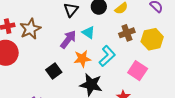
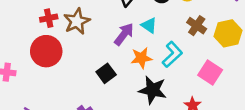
brown cross: (127, 33) -> (197, 26), turned -35

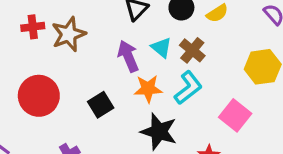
brown cross: (197, 26) -> (192, 50), moved
purple arrow: (124, 34) -> (128, 56), turned -65
red circle: (46, 51) -> (39, 96), moved

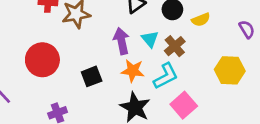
pink square: (235, 115) -> (184, 105), moved

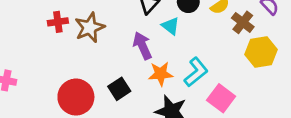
cyan triangle: (150, 39) -> (171, 26), moved
brown cross: (175, 46) -> (243, 22), moved
red circle: (42, 60) -> (76, 97), moved

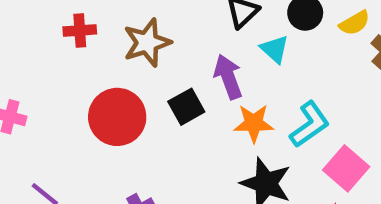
red cross: (58, 22) -> (80, 30), moved
black square: (119, 89) -> (186, 107), moved
red circle: (76, 97) -> (117, 117), moved

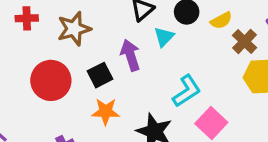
cyan triangle: (275, 49) -> (164, 37), turned 30
orange star: (254, 123) -> (106, 112), moved

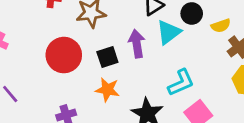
cyan triangle: (164, 37) -> (169, 32), size x1.4

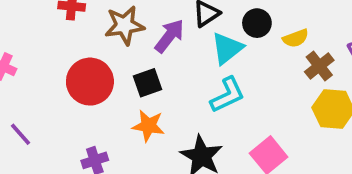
purple arrow: (137, 44) -> (169, 36), moved, turned 48
cyan L-shape: (181, 83) -> (227, 95), moved

